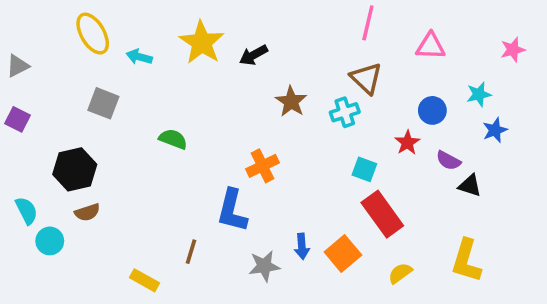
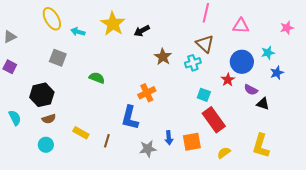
blue circle: (432, 110) -> (242, 62), size x1.5
cyan circle: (50, 241) -> (46, 145), moved
orange square: (343, 253) -> (192, 142), turned 30
yellow rectangle: (145, 280) -> (81, 133), moved

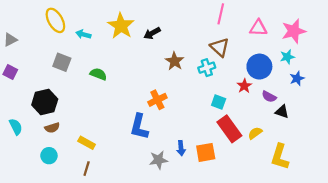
pink star: (287, 28) -> (294, 31), moved, size x1.6
green semicircle: (97, 78) -> (98, 74), moved
brown line: (107, 141) -> (87, 169), moved
yellow semicircle: (224, 153) -> (255, 133), moved

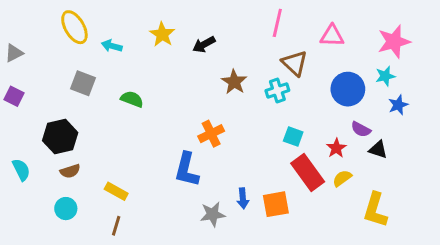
pink line: (221, 14) -> (277, 23), moved
yellow star: (121, 26) -> (162, 34), size x0.7
pink triangle: (258, 28) -> (332, 36), moved
red star: (244, 86) -> (336, 148), moved

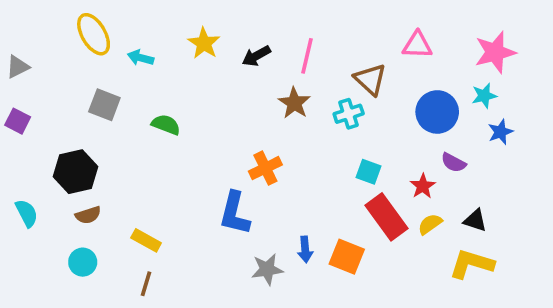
pink line: (277, 23) -> (307, 56), moved
black triangle: (378, 149) -> (475, 220), moved
orange square: (276, 204) -> (347, 257), turned 32
yellow L-shape: (375, 210) -> (472, 264), turned 90

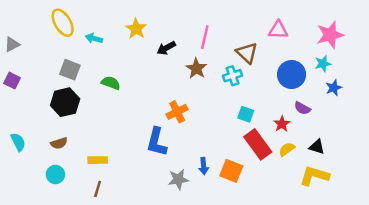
black arrow: (256, 56) -> (166, 48), moved
black hexagon: (75, 172) -> (65, 102), moved
yellow rectangle: (146, 240) -> (98, 160), turned -30

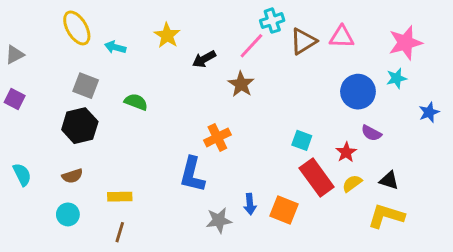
pink line: (205, 37) -> (251, 46), turned 30
brown triangle: (247, 53) -> (303, 41), moved, turned 45
cyan cross: (233, 76) -> (272, 21), moved
blue star: (334, 88) -> (429, 112), moved

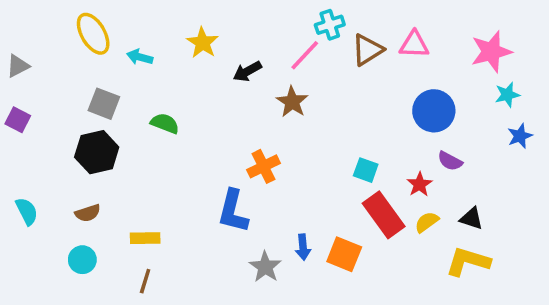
cyan star: (396, 78) -> (507, 95), moved
gray star: (219, 220) -> (265, 267), turned -30

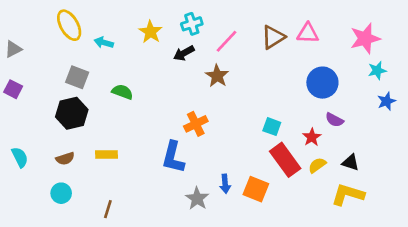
cyan cross: (330, 25) -> (192, 24), moved
yellow rectangle: (145, 238) -> (106, 155), moved

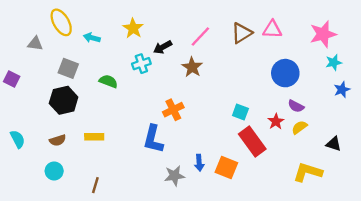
cyan cross: (192, 24) -> (141, 64), moved
gray triangle: (13, 49) -> (35, 44), moved, turned 35
black triangle: (350, 163) -> (334, 144), moved
yellow semicircle: (317, 165) -> (299, 127), moved
gray star: (197, 199) -> (174, 176), turned 30

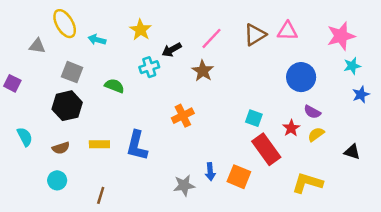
cyan semicircle: (18, 139) -> (25, 137), moved
blue L-shape: (153, 139) -> (137, 146), moved
yellow L-shape: (308, 172) -> (307, 183), moved

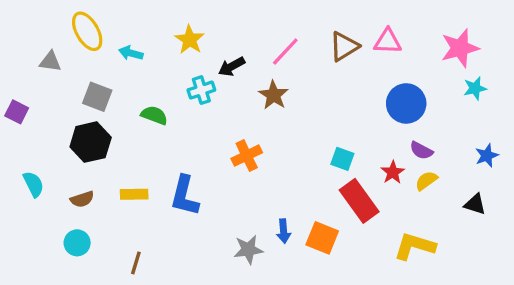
blue star: (361, 94) -> (487, 156), moved

